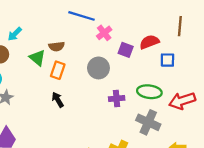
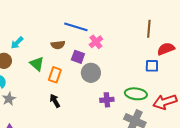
brown line: (180, 26) -> (149, 29), moved
red semicircle: (149, 42) -> (166, 49), moved
brown semicircle: (57, 46) -> (58, 45), moved
purple square: (126, 50) -> (78, 57), moved

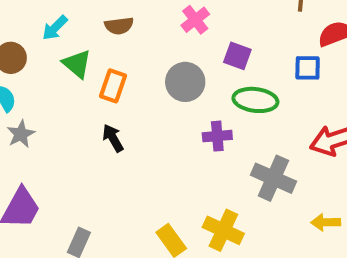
cyan arrow: (17, 43) -> (55, 28), moved
purple square: (78, 57) -> (237, 56), moved
green ellipse: (136, 94) -> (255, 100), moved

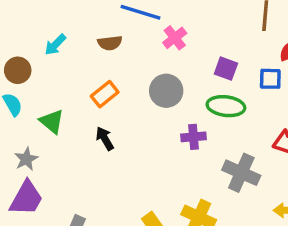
purple square: (237, 56) -> (226, 69), moved
green triangle: (77, 64) -> (52, 121), moved
orange rectangle: (113, 86) -> (105, 94), turned 32
gray star: (21, 134) -> (26, 159), moved

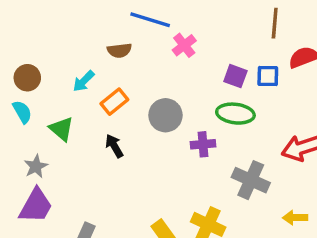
cyan arrow: (55, 45) -> (84, 81), moved
blue square: (270, 79) -> (268, 76), moved
gray circle: (166, 91) -> (165, 115), moved

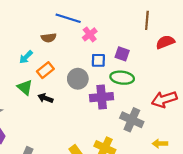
blue square: (268, 76) -> (98, 60), moved
green triangle: (61, 129) -> (25, 87), moved
purple cross: (203, 144) -> (102, 97), size x1.5
black arrow: (114, 146) -> (45, 98), turned -40

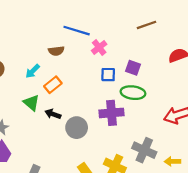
brown line: (147, 20) -> (147, 25), moved, turned 66
gray circle: (78, 79) -> (77, 128), moved
gray cross: (132, 120) -> (144, 150), moved

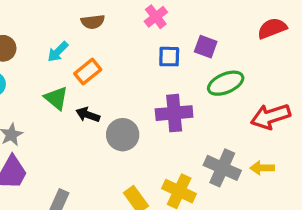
green ellipse: (133, 93) -> (226, 83), moved, turned -30
yellow arrow: (172, 161) -> (262, 168), moved

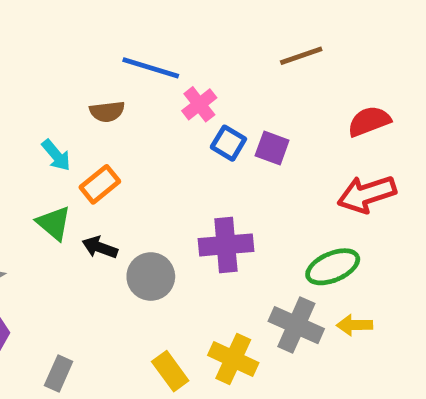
cyan arrow: (58, 52) -> (56, 155), turned -85
blue square: (169, 57) -> (228, 143), moved, turned 30
green ellipse: (226, 83) -> (333, 267), moved
red arrow: (270, 116) -> (367, 194), moved

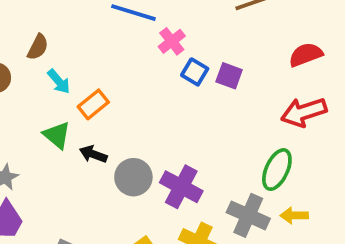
brown semicircle: (107, 112) -> (38, 47), moved, turned -56
purple cross: (226, 245) -> (181, 187), moved, turned 33
green ellipse: (333, 267) -> (277, 170), turned -42

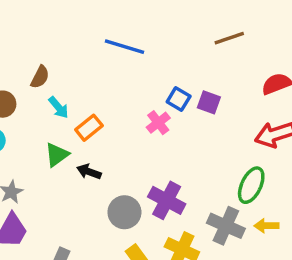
pink cross: (172, 41) -> (158, 123), moved
green triangle: (57, 135) -> (57, 155), turned 44
gray circle: (133, 177) -> (124, 212), moved

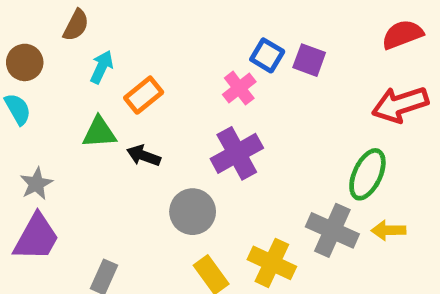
cyan arrow: (59, 107) -> (102, 67), turned -115
green triangle: (57, 155) -> (99, 132), turned 32
purple cross: (167, 200) -> (237, 153), moved, turned 33

